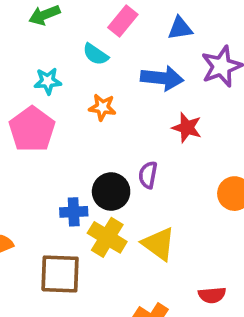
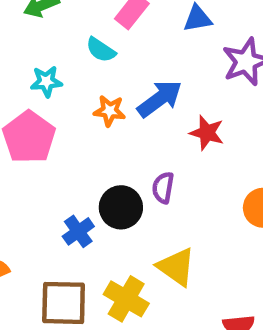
blue arrow: (162, 78) -> (160, 99), moved, turned -42
blue cross: (74, 212) -> (78, 231), turned -32
yellow cross: (107, 237) -> (126, 299), moved

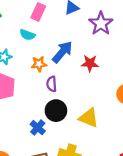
purple semicircle: (163, 188) -> (52, 84), moved
yellow triangle: (176, 267) -> (89, 118), moved

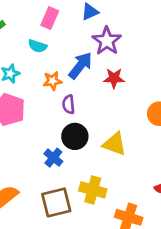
purple star: (101, 23) -> (107, 41), moved

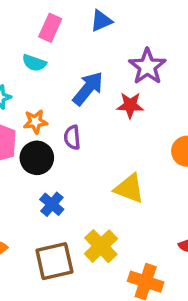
purple star: (107, 41) -> (147, 66), moved
orange star: (53, 81) -> (35, 122), moved
black circle: (75, 136) -> (37, 158), moved
yellow cross: (93, 190) -> (101, 246), turned 30

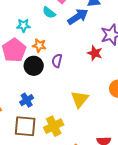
blue arrow: (88, 88) -> (78, 17), moved
yellow triangle: (129, 188) -> (80, 99), turned 30
blue cross: (52, 204) -> (27, 100), moved

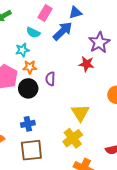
cyan star: (23, 25) -> (22, 50), moved
blue cross: (27, 100) -> (28, 124), turned 32
yellow cross: (54, 126) -> (73, 138), moved

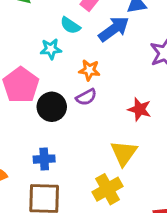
red star: (86, 64) -> (140, 109), moved
orange star: (30, 67) -> (89, 70), moved
purple semicircle: (50, 79) -> (86, 97), turned -128

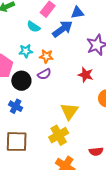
cyan star: (51, 49) -> (26, 51), moved
red star: (140, 109) -> (86, 75), moved
blue cross: (44, 159) -> (16, 106), moved, turned 32

